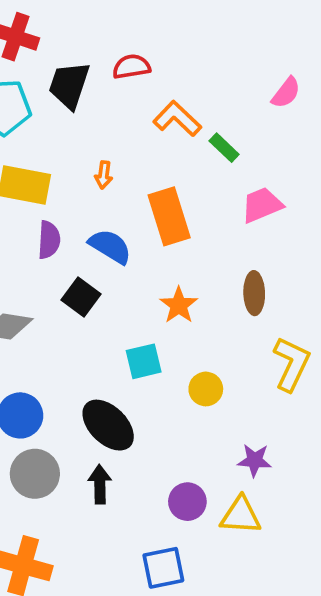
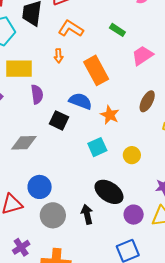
orange L-shape: (177, 119) -> (71, 29), moved
blue semicircle: (110, 246) -> (80, 101), moved
brown ellipse: (254, 293) -> (147, 101), turned 40
black ellipse: (108, 425) -> (109, 192), moved

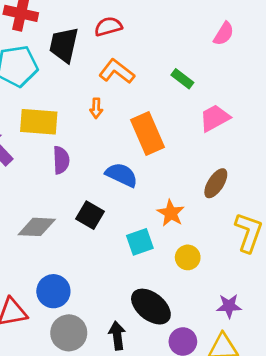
orange star: (110, 115) -> (171, 213), moved
black square: (59, 120) -> (90, 215), moved

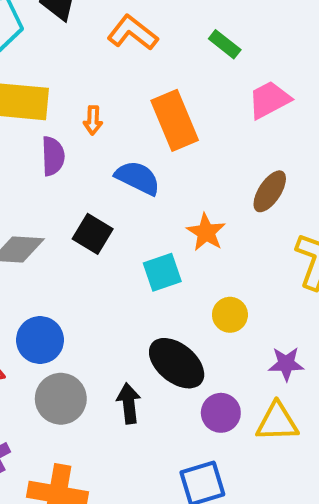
orange arrow: (96, 108) -> (93, 120), moved
yellow circle: (188, 257) -> (230, 315), moved

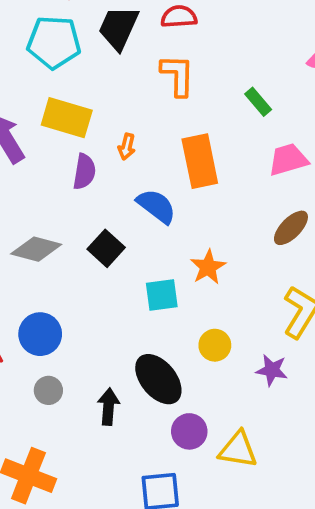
orange L-shape: (133, 33) -> (178, 75), turned 42
brown ellipse: (270, 191) -> (291, 228), moved
purple star: (286, 364) -> (272, 370), moved
gray circle: (61, 399) -> (48, 390), size x0.6

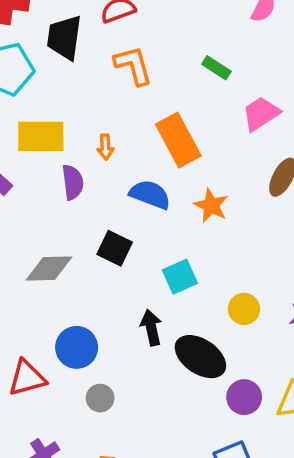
orange star: (208, 267) -> (211, 206), moved
black arrow: (108, 407) -> (151, 328), moved

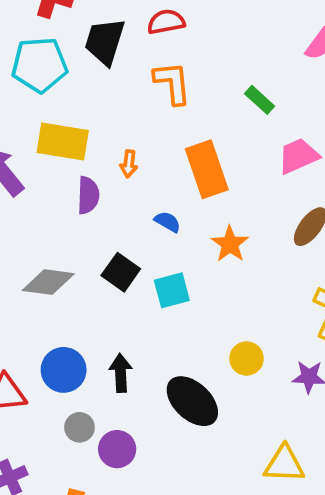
blue semicircle: (150, 194) -> (168, 222), size x0.6
cyan square: (180, 277) -> (172, 290), moved
black arrow: (151, 328) -> (121, 373), moved
purple circle: (244, 397) -> (117, 449), moved

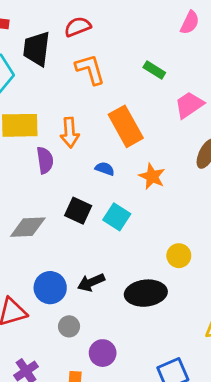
orange arrow: (129, 164) -> (70, 133), size x1.5
cyan square: (172, 290) -> (117, 217), turned -32
black arrow: (121, 373) -> (91, 282), turned -100
black ellipse: (192, 401) -> (146, 293), turned -39
purple circle: (117, 449) -> (103, 353), moved

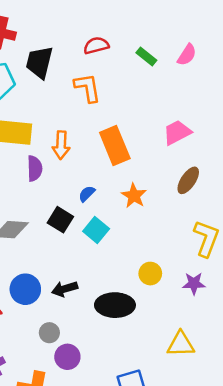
red semicircle: (78, 27) -> (96, 46), moved
green rectangle: (154, 70) -> (146, 56), moved
blue semicircle: (105, 169) -> (87, 194), moved, turned -72
gray circle: (69, 326) -> (49, 333), moved

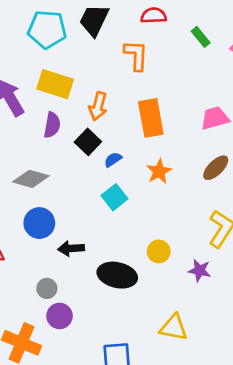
purple semicircle: (35, 168) -> (52, 125), moved
black square: (60, 220) -> (88, 142), moved
blue circle: (25, 289) -> (39, 223), moved

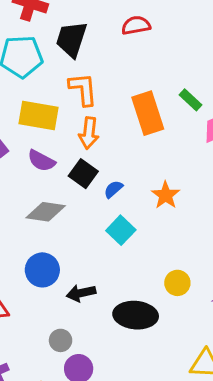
green rectangle: (201, 37) -> (190, 100), moved
orange L-shape: (136, 55) -> (83, 89), moved
orange rectangle: (151, 118) -> (148, 113), moved
purple semicircle: (52, 125) -> (41, 161), turned 115
gray diamond: (31, 179) -> (46, 212), moved

